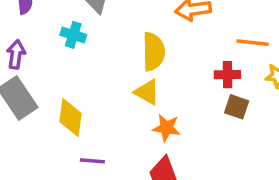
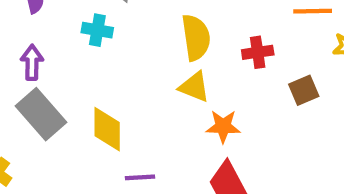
red cross: (227, 75) -> (258, 52), moved
brown square: (237, 107) -> (304, 90), turned -35

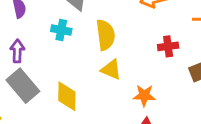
yellow semicircle: (196, 38) -> (105, 35), moved
yellow triangle: (194, 87) -> (111, 70), moved

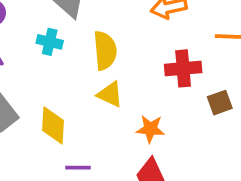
red cross: (168, 46) -> (183, 68), size x1.4

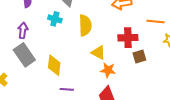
yellow triangle: (110, 94) -> (98, 53), moved
brown square: (220, 103) -> (139, 57), moved

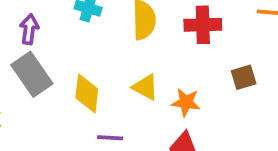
red cross: (128, 38) -> (203, 25), moved
yellow triangle: (98, 53) -> (145, 87), moved

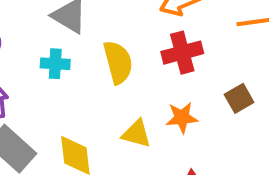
orange star: (186, 102) -> (182, 118), moved

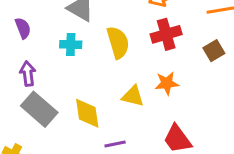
brown square: (239, 98) -> (214, 51), moved

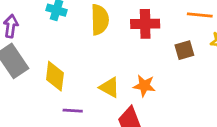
orange star: (167, 83) -> (144, 86), moved
yellow triangle: (133, 96) -> (109, 87), moved

